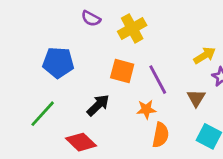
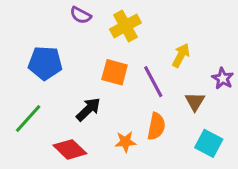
yellow arrow: (205, 55) -> (181, 55), moved, turned -30
orange star: (146, 109) -> (125, 142), moved
orange semicircle: (161, 135) -> (156, 126), moved

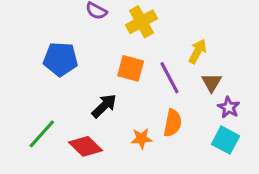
purple star: (223, 78) -> (229, 107), moved
brown triangle: (195, 102) -> (212, 82), moved
green line: (28, 119) -> (42, 134), moved

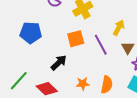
orange square: (131, 68) -> (76, 39), turned -30
orange semicircle: (173, 123) -> (107, 85), moved

